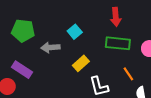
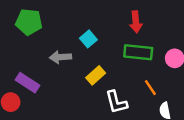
green pentagon: (23, 31) -> (29, 22), moved

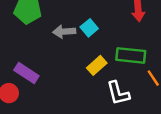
green rectangle: (138, 52) -> (131, 55), moved
gray arrow: (60, 57) -> (64, 32), moved

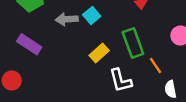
green rectangle: (131, 55) -> (133, 43), turned 64
purple rectangle: (26, 73) -> (29, 44), moved

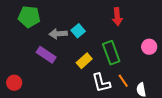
purple rectangle: (29, 44) -> (46, 55), moved
orange line: (155, 65) -> (123, 81), moved

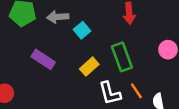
gray arrow: (58, 34) -> (58, 17), moved

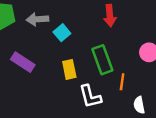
yellow rectangle: (89, 67) -> (69, 69), turned -60
orange line: (136, 91) -> (122, 82), moved, turned 42

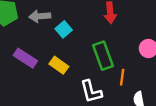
yellow rectangle: (69, 69) -> (59, 65), moved, turned -42

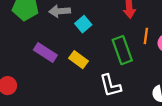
orange line: (122, 77) -> (146, 36), moved

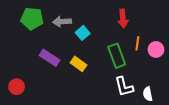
white L-shape: (110, 86) -> (124, 87), moved

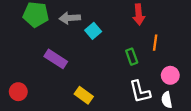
pink circle: (156, 50) -> (170, 75), moved
green rectangle: (117, 56) -> (132, 57), size x0.6
yellow rectangle: (79, 64) -> (84, 95), moved

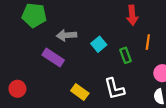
gray arrow: (70, 18) -> (66, 35), moved
cyan square: (93, 31) -> (99, 44), moved
white L-shape: (140, 92) -> (114, 89), moved

